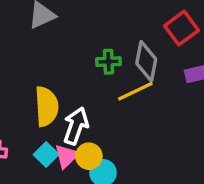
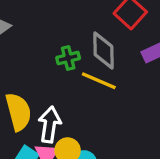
yellow line: (135, 91) -> (99, 81), turned 60

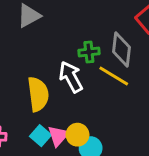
white arrow: (50, 125) -> (71, 77), moved, turned -44

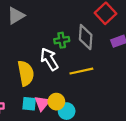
yellow line: (114, 76) -> (81, 71), moved, turned -40
cyan square: (40, 136) -> (29, 104), turned -32

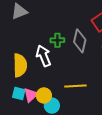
yellow line: (81, 71) -> (75, 86), moved

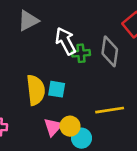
white arrow: (43, 56) -> (66, 41), moved
cyan square: (19, 94) -> (57, 89), moved

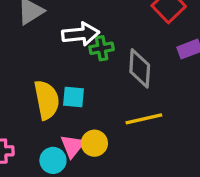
white arrow: (66, 41) -> (81, 34), turned 116
gray diamond: (110, 51) -> (140, 68), moved
cyan circle: (82, 138) -> (53, 160), moved

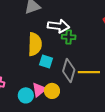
gray diamond: (140, 68) -> (69, 71), moved
yellow semicircle: (47, 100) -> (35, 44), moved
yellow line: (144, 119) -> (89, 72), moved

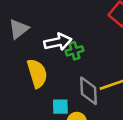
cyan square: (46, 61) -> (60, 107), moved

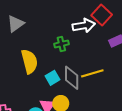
white arrow: (58, 42) -> (84, 26), moved
cyan square: (60, 107) -> (53, 78), moved, turned -32

